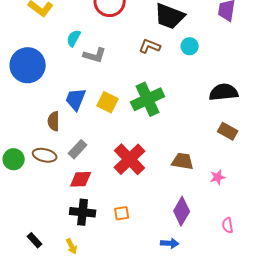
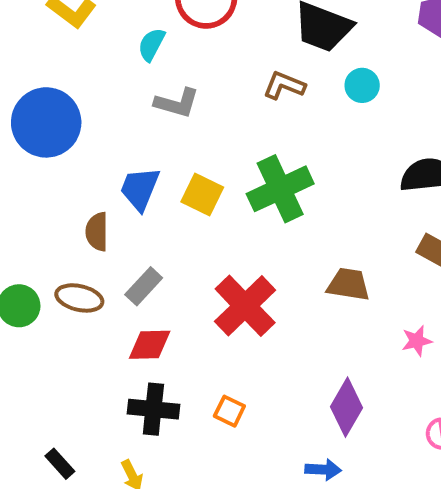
cyan semicircle: (74, 38) -> (151, 44), moved
brown trapezoid: (183, 161) -> (348, 284), moved
orange square: (122, 213) -> (229, 411), turned 35

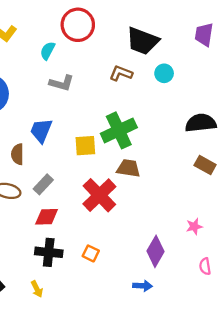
yellow square: (202, 195) -> (85, 146), moved, turned -30
brown trapezoid: (348, 284) -> (128, 168), moved
pink star: (417, 341) -> (194, 226), moved

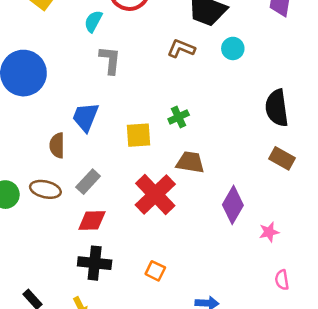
gray L-shape: (62, 83) -> (110, 60), turned -100
black semicircle: (201, 123) -> (277, 108), turned -92
green cross: (119, 130) -> (179, 117), size x0.5
purple diamond: (155, 251) -> (233, 205), moved
orange square: (91, 253) -> (155, 271), moved

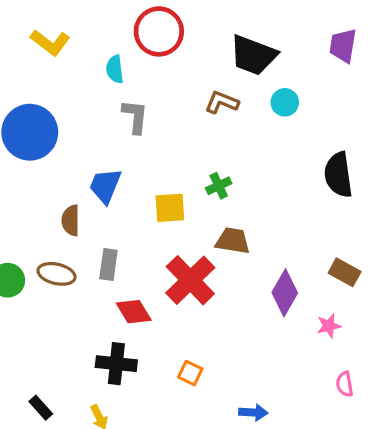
cyan semicircle: (93, 21) -> (115, 69), turned -35
brown rectangle: (282, 158) -> (345, 272), moved
gray rectangle: (88, 182) -> (108, 264), turned -35
red diamond: (92, 220) -> (134, 312), moved, turned 60

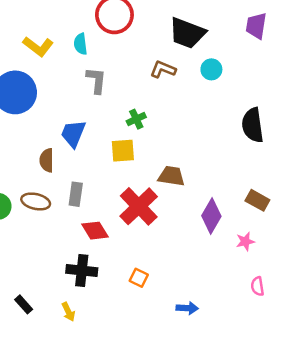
yellow L-shape: (50, 42) -> (38, 46), moved
green cross: (219, 186) -> (136, 119), moved

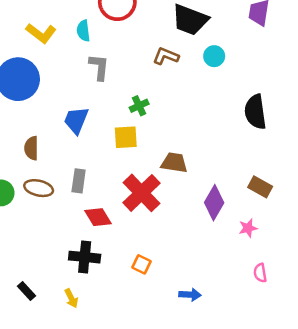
brown semicircle: (47, 160) -> (31, 148), moved

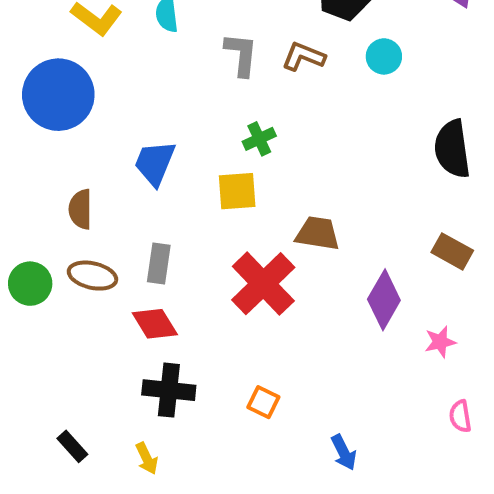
gray L-shape: (99, 67) -> (241, 54), moved
brown rectangle: (260, 187) -> (452, 251), moved
red diamond: (98, 217) -> (155, 324), moved
blue arrow: (190, 295) -> (344, 452), turned 60

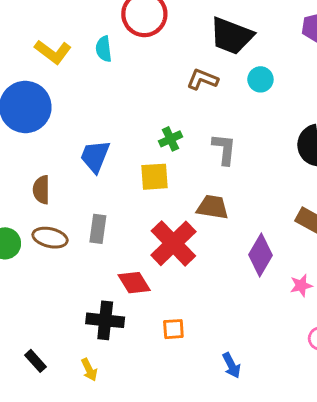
gray L-shape: (241, 54) -> (224, 149), moved
red diamond: (155, 324) -> (134, 283), moved
orange square: (263, 402) -> (173, 329), turned -30

